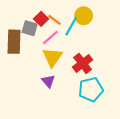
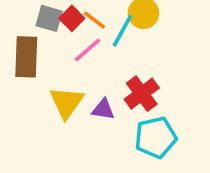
gray square: (30, 28) -> (49, 18), moved
yellow triangle: (52, 57) -> (67, 102), moved
purple triangle: (48, 81) -> (103, 109), moved, turned -40

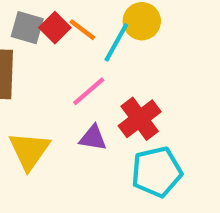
pink line: (87, 50) -> (89, 91), moved
yellow triangle: (67, 102) -> (29, 151), moved

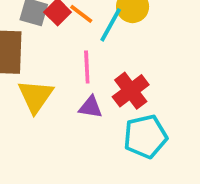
pink line: (89, 91) -> (87, 67), turned -52
yellow triangle: (29, 151) -> (36, 96), moved

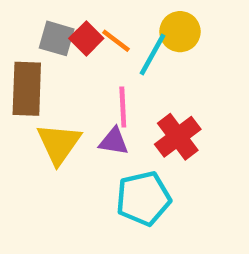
purple triangle: (90, 107) -> (114, 141), moved
cyan pentagon: (145, 136) -> (143, 198), moved

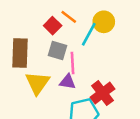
gray square: (57, 38) -> (58, 51), moved
orange line: (116, 41) -> (69, 17), moved
red cross: (178, 137) -> (102, 93), moved

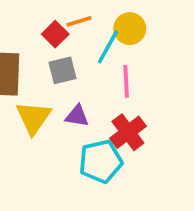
orange line: (69, 17) -> (79, 21), turned -54
gray square: (58, 51) -> (63, 70), turned -30
pink line: (72, 63) -> (126, 81), moved

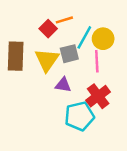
yellow circle: (130, 29) -> (103, 39), moved
gray square: (63, 70) -> (69, 54), moved
yellow triangle: (33, 118) -> (47, 60), moved

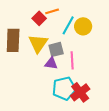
gray square: (69, 54) -> (56, 49), moved
pink line: (97, 61) -> (72, 60), moved
red cross: (98, 96) -> (80, 92), moved

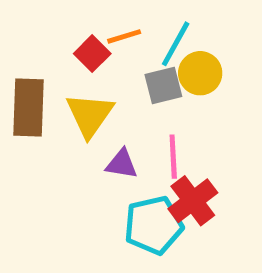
cyan line: (68, 25) -> (176, 44), moved
gray square: (56, 49) -> (163, 85), moved
red cross: (80, 92) -> (193, 201), moved

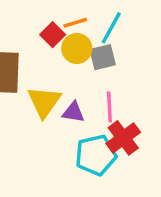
yellow circle: (200, 73) -> (77, 48), moved
yellow triangle: (90, 115) -> (44, 102), moved

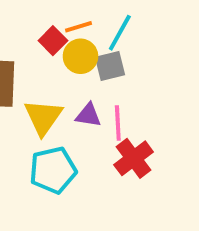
purple triangle: (73, 112) -> (88, 115), moved
cyan pentagon: (96, 155) -> (53, 170), moved

